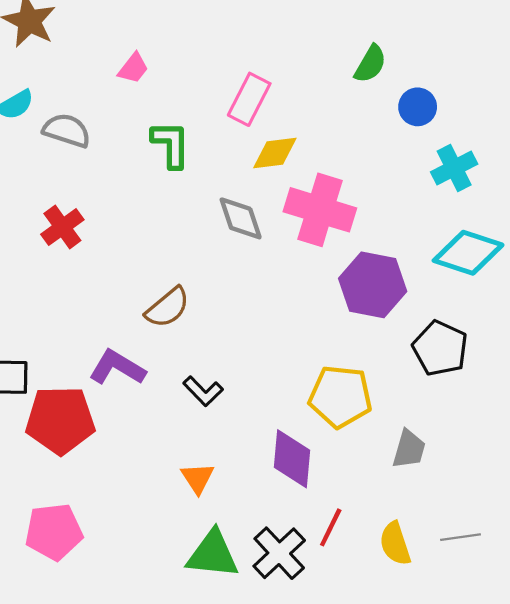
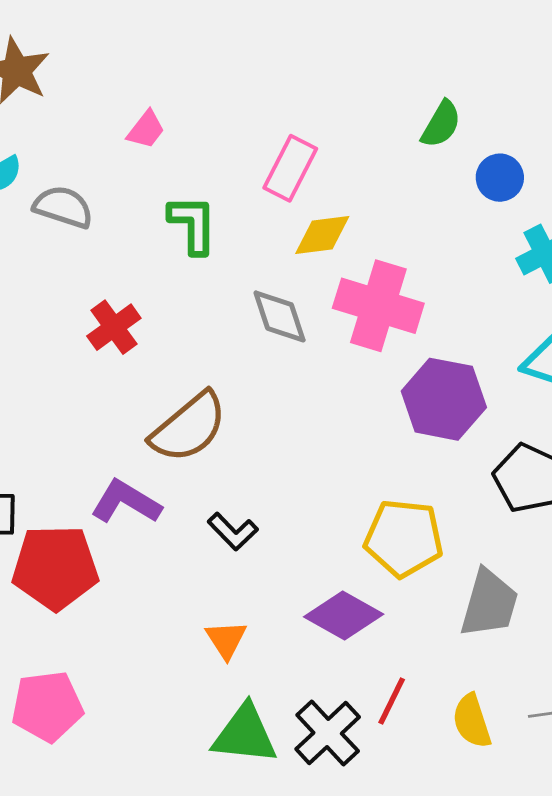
red cross: (62, 227) -> (114, 327), moved
brown semicircle: (168, 307) -> (189, 427), size x1.4
gray trapezoid: (409, 449) -> (489, 604), size x1.4
purple diamond: (292, 459) -> (344, 616), turned -66

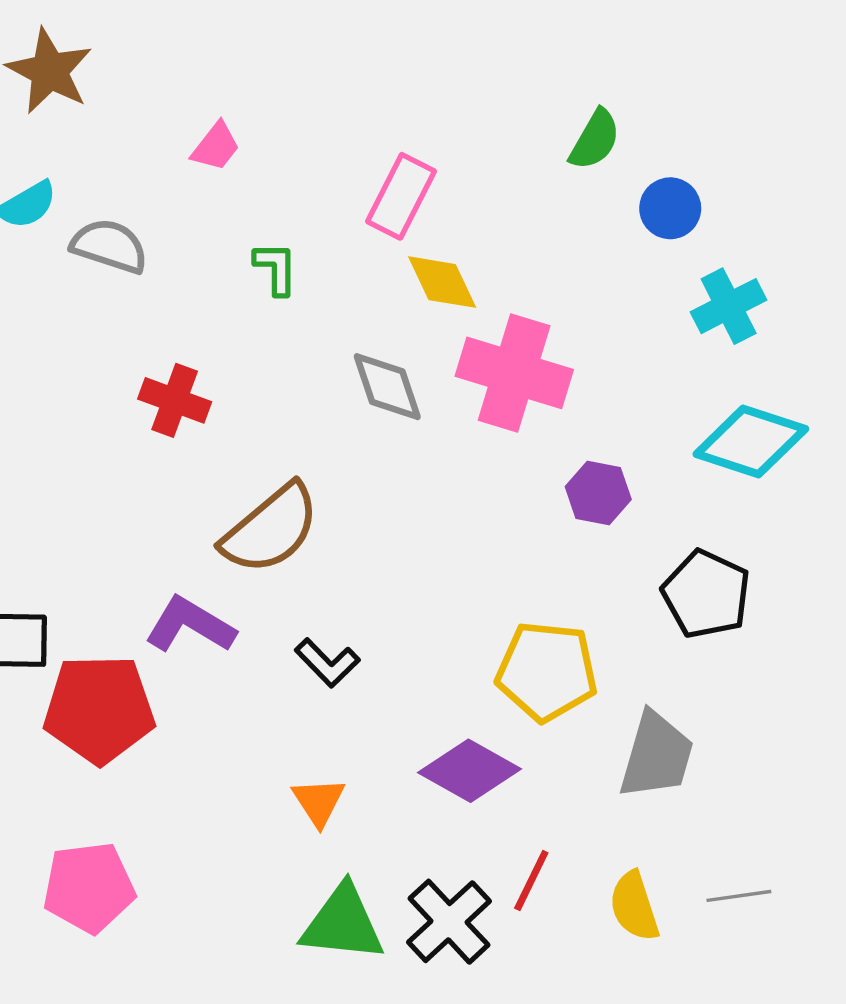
green L-shape: (193, 224) -> (276, 268), size x0.7
yellow diamond: (322, 235) -> (442, 282), turned 72
red cross: (114, 327) -> (175, 400), turned -34
purple hexagon: (444, 399) -> (598, 493), size x0.6

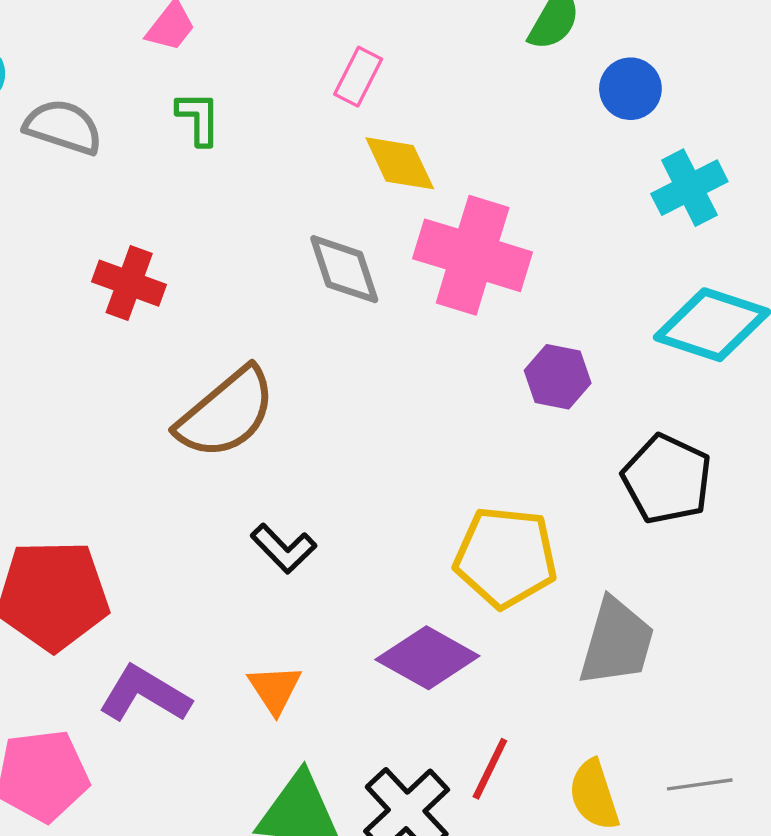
pink rectangle: (401, 196) -> (358, 77), size x0.7
green L-shape: (276, 268) -> (198, 118), moved
purple L-shape: (190, 625) -> (145, 694), moved

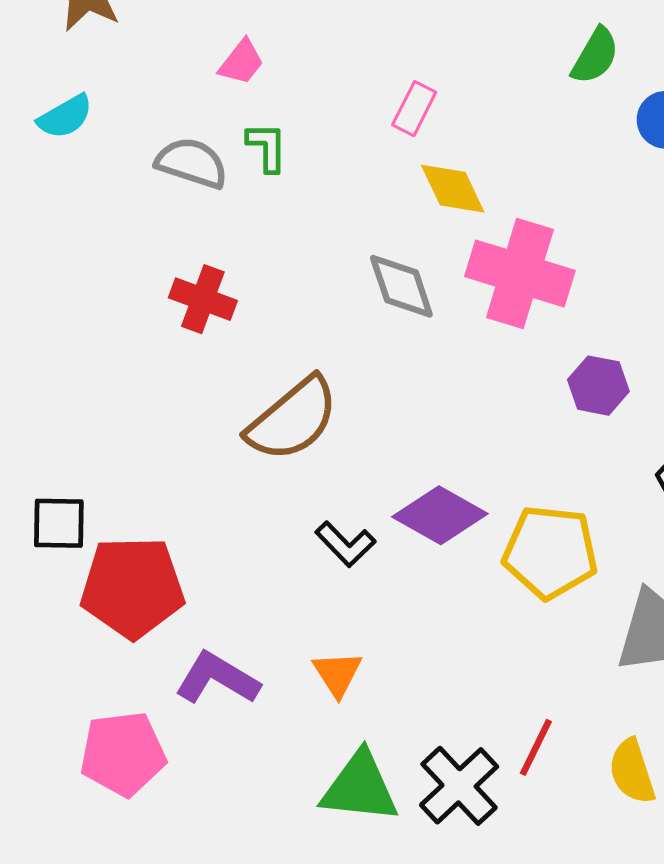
gray semicircle: (63, 127) -> (192, 163), moved
purple diamond: (427, 658) -> (440, 515), moved

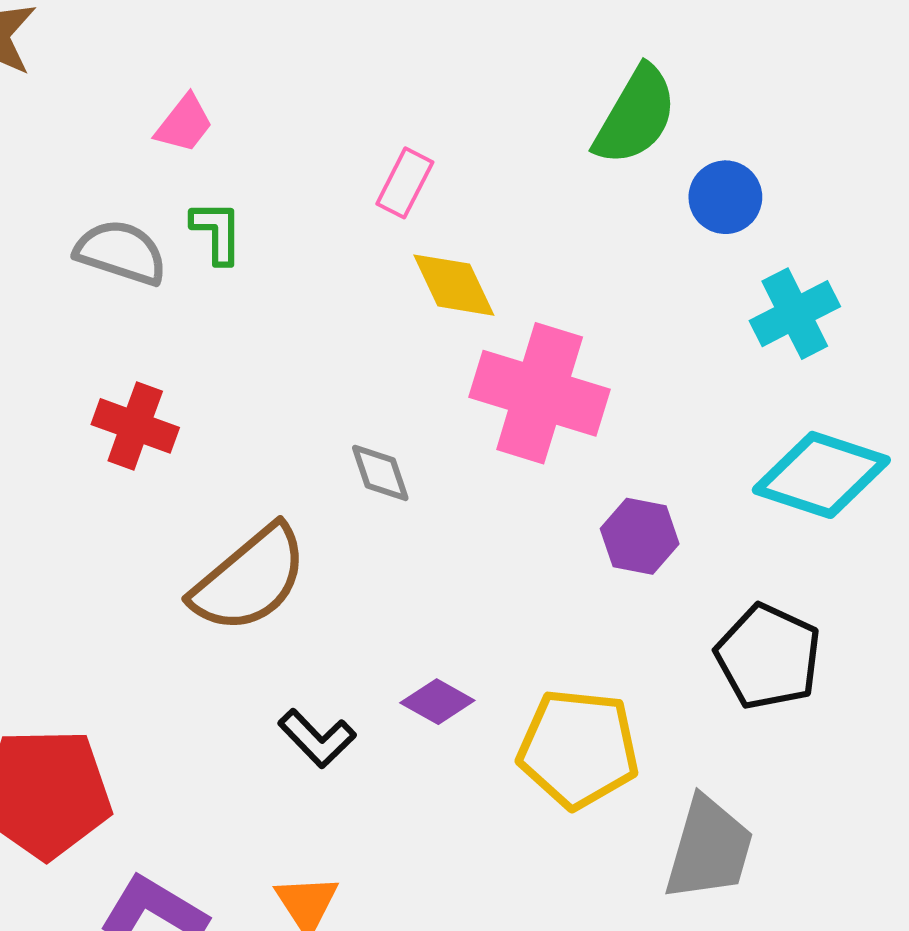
green semicircle: (595, 56) -> (636, 116), size x1.4
gray diamond: (401, 286) -> (380, 473), moved, size x0.7
purple diamond: (440, 515) -> (437, 702), size x0.6

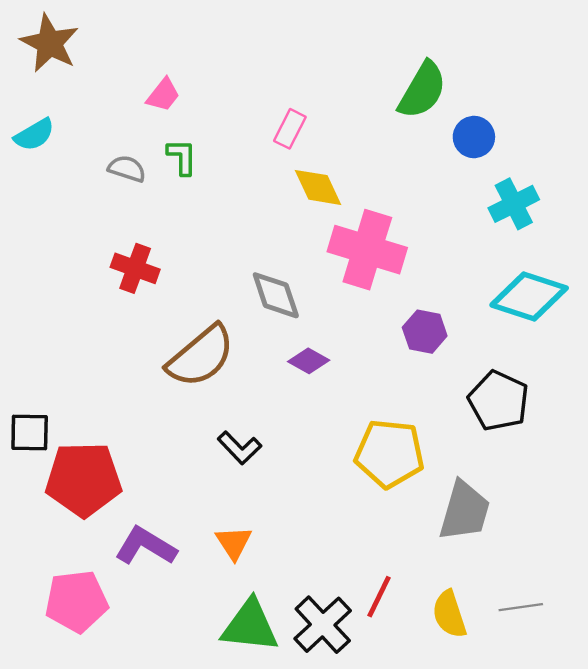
gray semicircle: (121, 252) -> (127, 169), size x0.7
gray diamond: (380, 473) -> (276, 295), size x1.4
purple diamond: (437, 702) -> (309, 361), moved

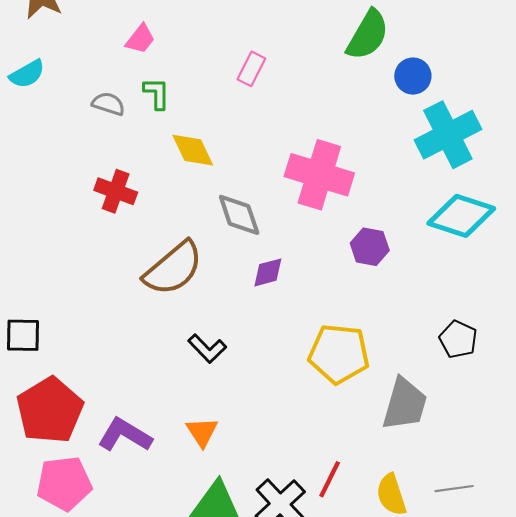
yellow diamond: (318, 187) -> (193, 150), moved
cyan cross: (514, 204) -> (448, 135), size x1.5
purple diamond: (309, 361) -> (268, 272), turned -44
black pentagon: (499, 401) -> (458, 339), moved, size x0.7
red pentagon: (84, 479) -> (50, 410), moved, turned -30

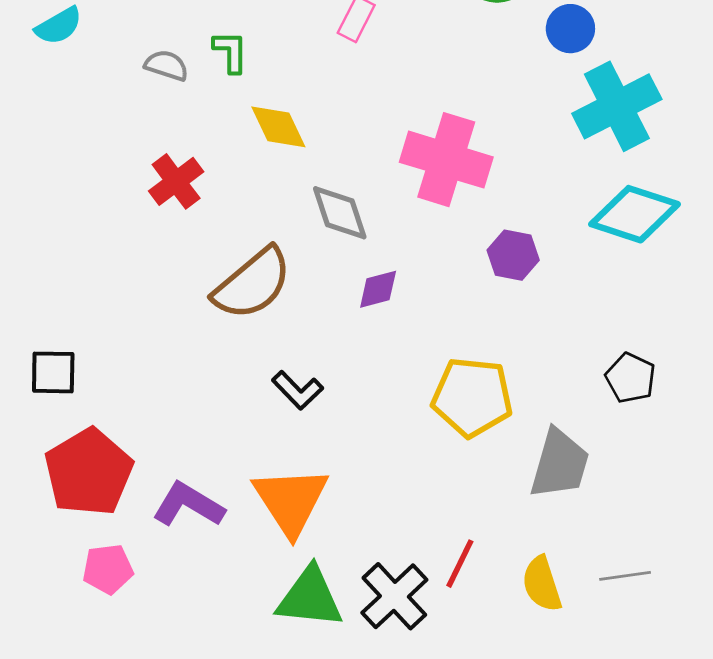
red cross: (116, 191) -> (176, 181), turned 33
orange triangle: (202, 432) -> (291, 501), size x1.8
pink pentagon: (64, 483) -> (108, 569), size x0.7

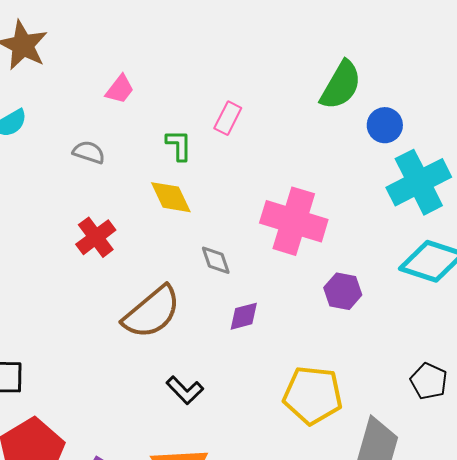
green L-shape: (231, 52) -> (179, 145), moved
gray diamond: (340, 213) -> (216, 260), size x0.7

